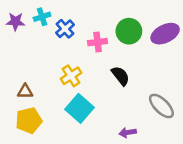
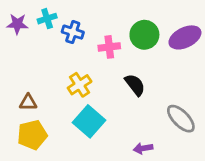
blue cross: (65, 29) -> (73, 32), turned -30

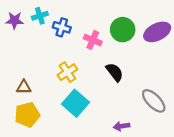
pink cross: (109, 47) -> (93, 40), turned 30

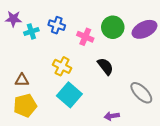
cyan cross: (40, 16) -> (31, 31), moved
yellow cross: (67, 72) -> (62, 66), turned -30

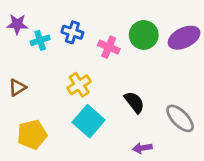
yellow cross: (62, 66) -> (79, 85), turned 30
black semicircle: (105, 66) -> (134, 102), moved
brown triangle: (22, 80) -> (17, 87), moved, turned -32

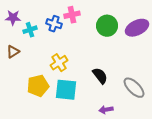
pink cross: (109, 47) -> (72, 15), moved, turned -35
brown triangle: (17, 87) -> (13, 52), moved
cyan square: (89, 121) -> (66, 90), turned -35
yellow pentagon: (32, 135) -> (38, 86), moved

